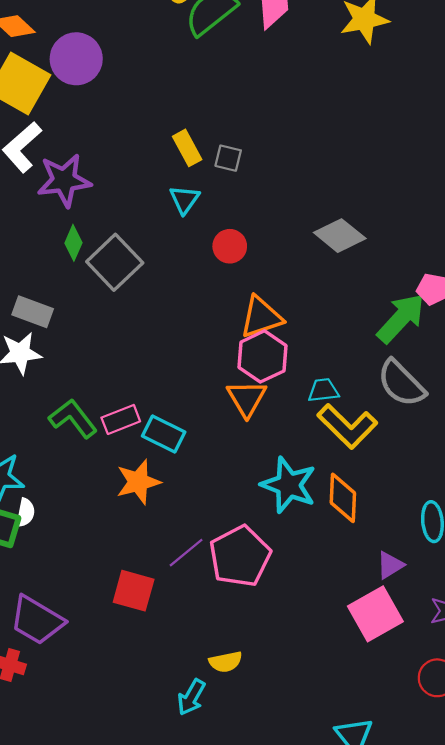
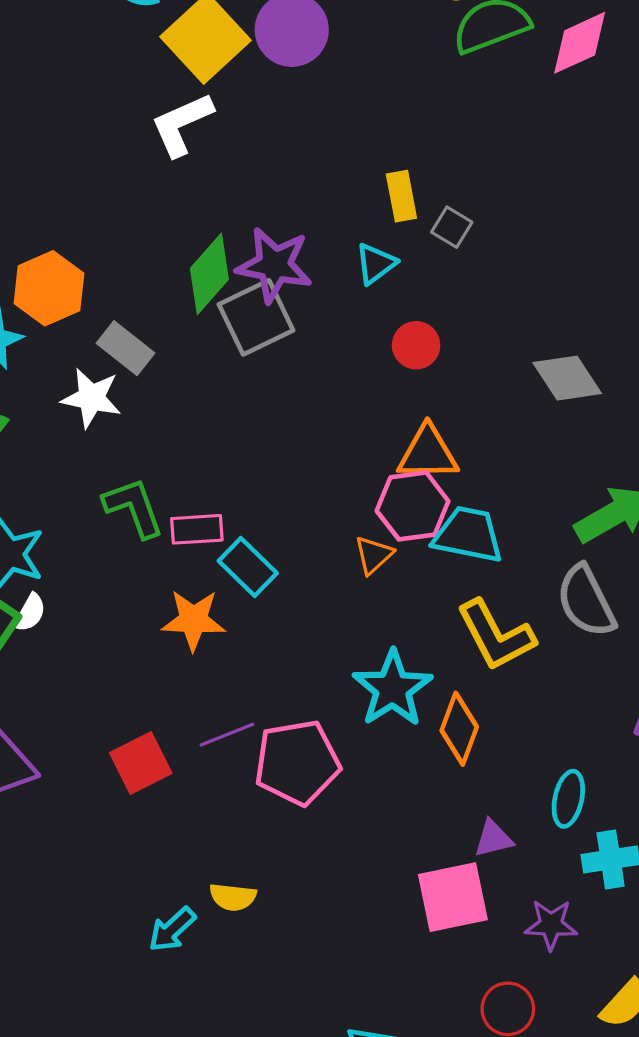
purple star: (64, 180) -> (274, 265), moved
green diamond: (73, 243) -> (209, 274), size x1.6
cyan trapezoid: (323, 390) -> (468, 535), moved, size x1.6
orange triangle: (247, 398) -> (374, 555), size x0.7
red square: (134, 591) -> (141, 763), turned 30

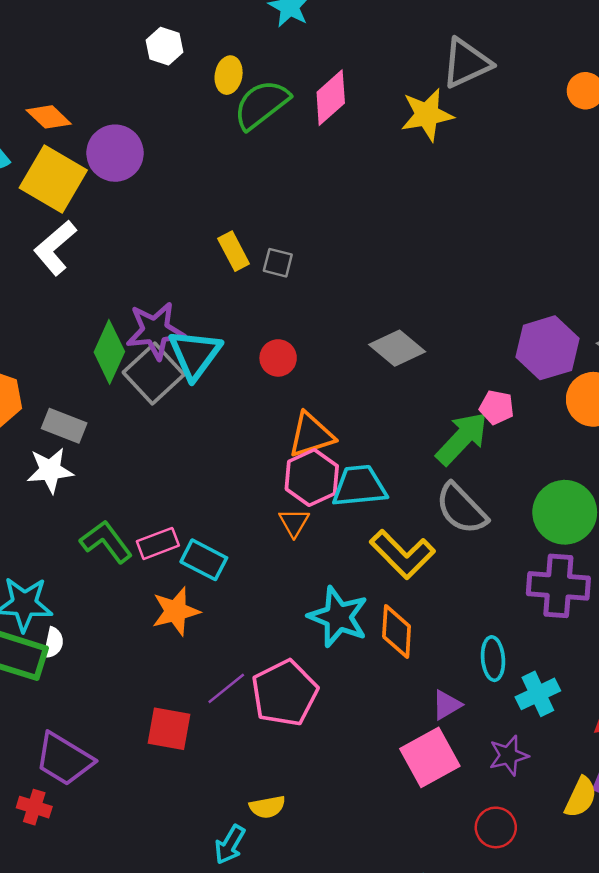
cyan triangle: (376, 264) -> (195, 354), moved, size x1.6
red square: (141, 763) -> (169, 729), turned -36

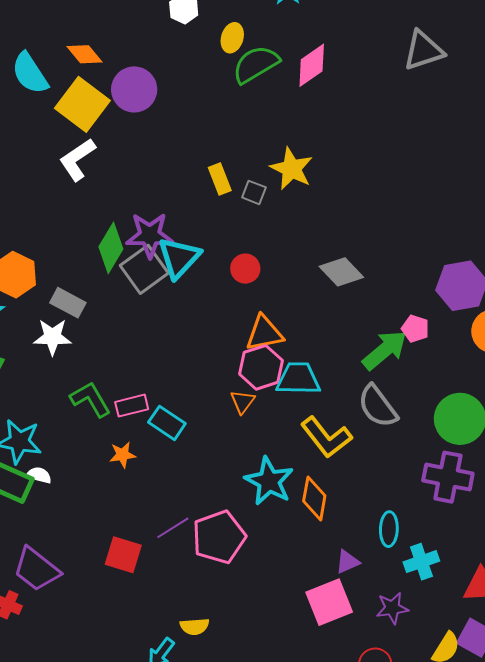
yellow star: (427, 115) -> (292, 169), moved, turned 30
orange star: (176, 611) -> (123, 455), moved, size x0.7
white semicircle: (53, 643) -> (39, 475), turned -95

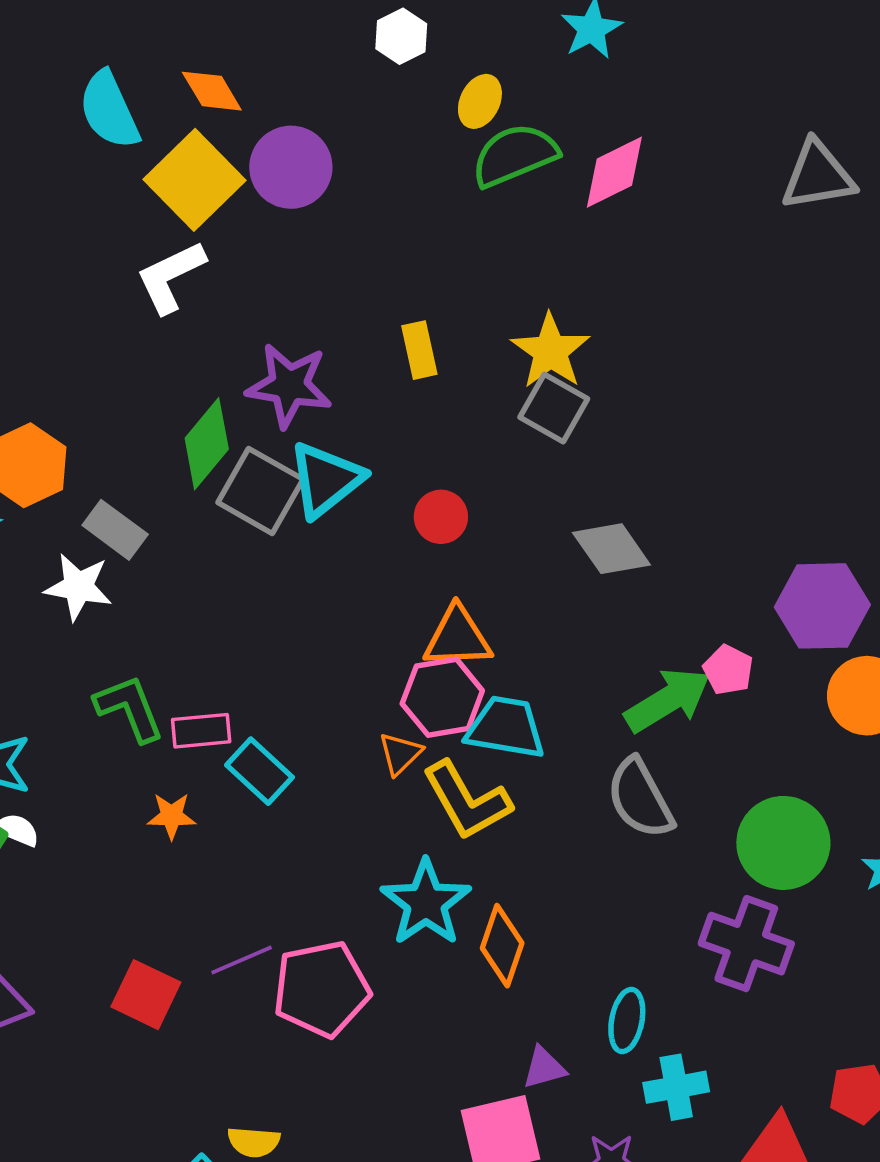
gray square: (254, 192) -> (554, 408), moved, size x1.5
purple star: (150, 235) -> (289, 385), moved
gray square: (144, 269) -> (260, 491), turned -33
yellow L-shape: (326, 437) -> (467, 801), moved

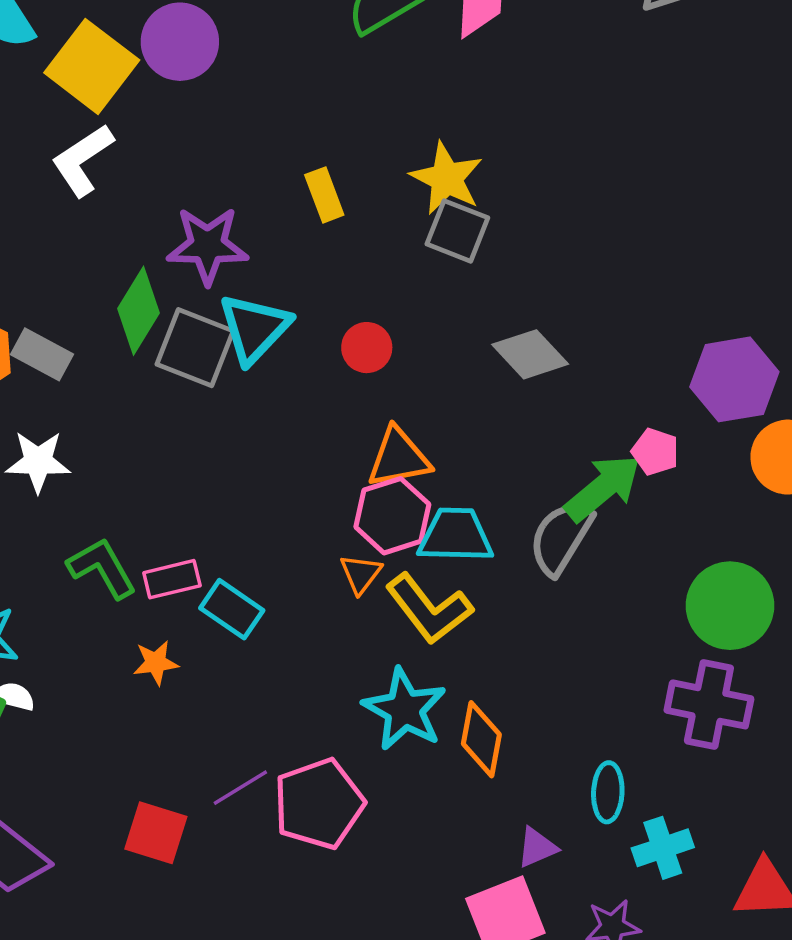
gray rectangle: (115, 530) -> (42, 354), moved
gray semicircle: (640, 798) -> (561, 538), moved, turned 68

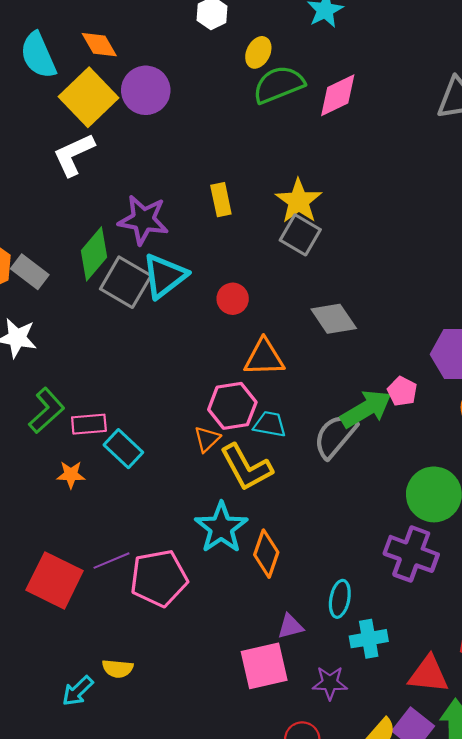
orange triangle: (399, 458) -> (264, 357), moved
cyan trapezoid: (455, 535) -> (270, 424), size x0.7
green L-shape: (102, 568) -> (47, 410), turned 69
red square: (156, 833) -> (55, 580), size x1.4

